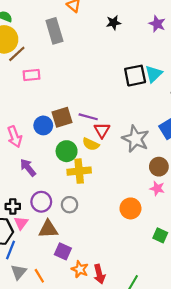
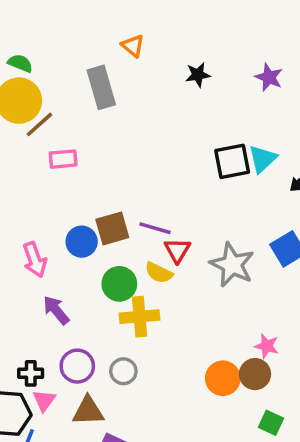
brown circle: (159, 167) -> (255, 374), moved

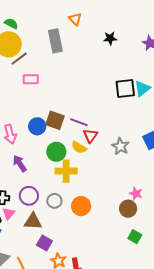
brown square: (112, 228) -> (55, 120), turned 30
gray star: (232, 265) -> (120, 146), size x0.7
orange circle: (223, 378) -> (81, 206), moved

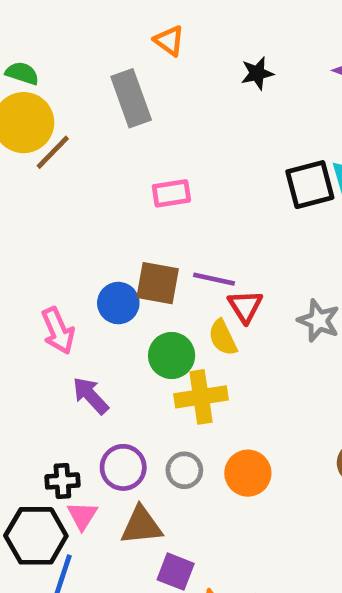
pink rectangle: (31, 79) -> (171, 193), moved
yellow semicircle: (79, 147) -> (223, 338), turned 42

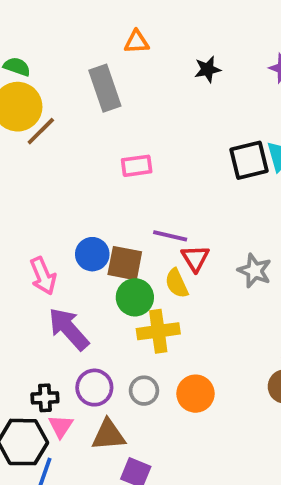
orange triangle: (169, 41) -> (137, 42), turned -40
brown square: (158, 283) -> (125, 263), moved
purple arrow: (90, 396) -> (69, 329), size x1.4

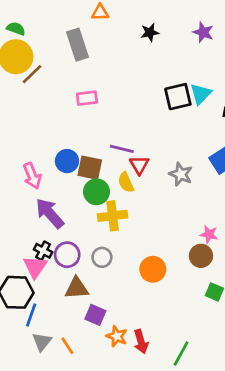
pink rectangle: (137, 166) -> (87, 98), moved
orange circle: (195, 394) -> (153, 269), moved
black cross: (45, 398) -> (43, 251), moved, turned 30
pink triangle: (61, 426) -> (35, 267), moved, size x1.4

